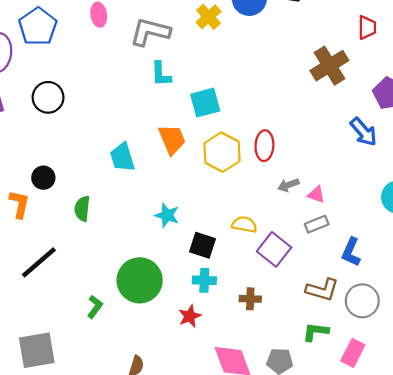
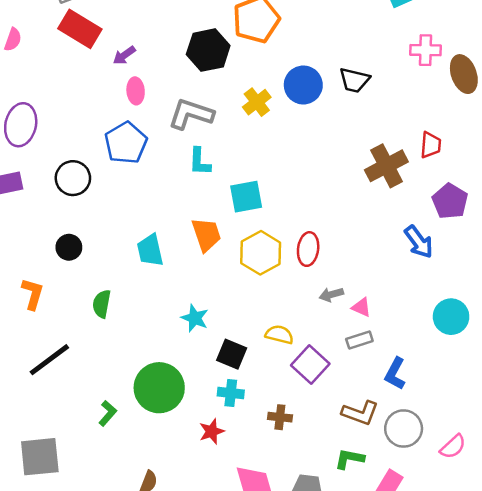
blue pentagon: (38, 27) -> (126, 143), moved
red trapezoid: (367, 27) -> (431, 145), moved
black circle: (43, 178) -> (69, 247), moved

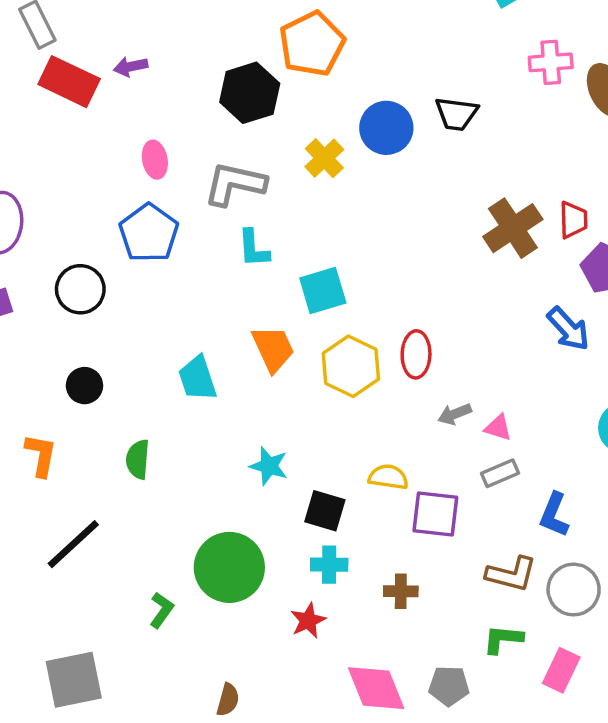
purple arrow: (124, 55) -> (131, 67), moved, turned 30
red trapezoid: (431, 145) -> (573, 220), moved
purple square: (310, 364) -> (435, 514), turned -30

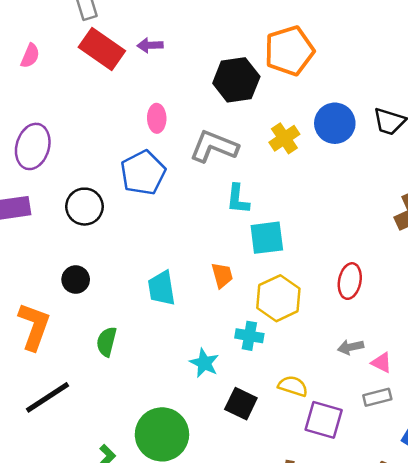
cyan L-shape: (253, 248) -> (238, 199), moved
orange trapezoid: (273, 349) -> (222, 275), size x0.7
red ellipse: (416, 354) -> (350, 281), moved
orange L-shape: (41, 455) -> (34, 326), size x1.4
cyan cross: (329, 565) -> (249, 336), moved

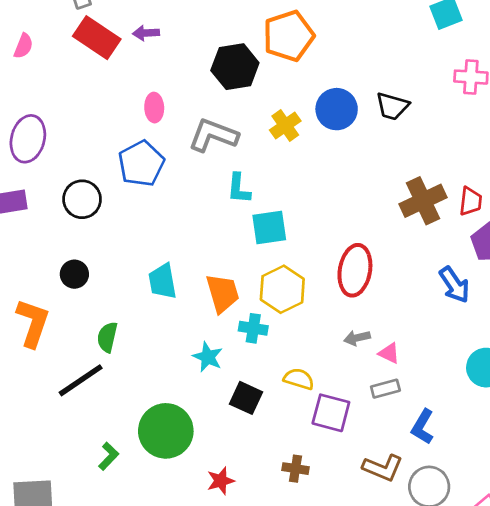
orange trapezoid: (222, 275) -> (223, 293), moved, size x1.5
red ellipse: (350, 281) -> (355, 270), size x1.4
black line: (47, 397) -> (81, 380), moved

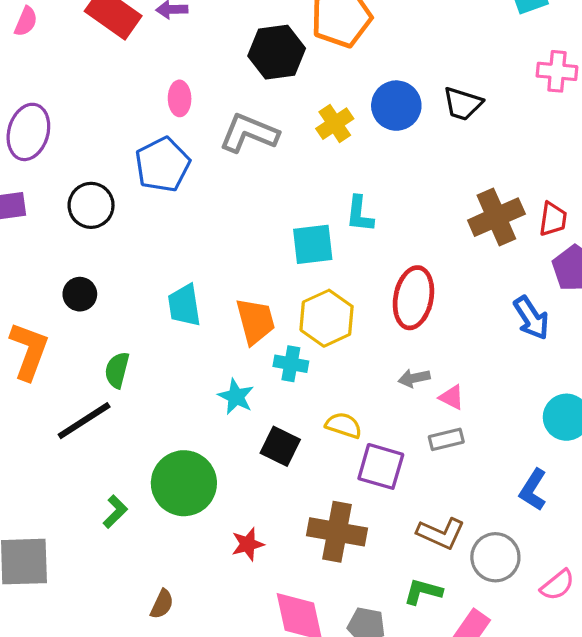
cyan L-shape: (239, 189) -> (360, 214), moved
blue L-shape: (423, 427) -> (533, 490), moved
brown cross: (295, 469) -> (337, 532), size x1.8

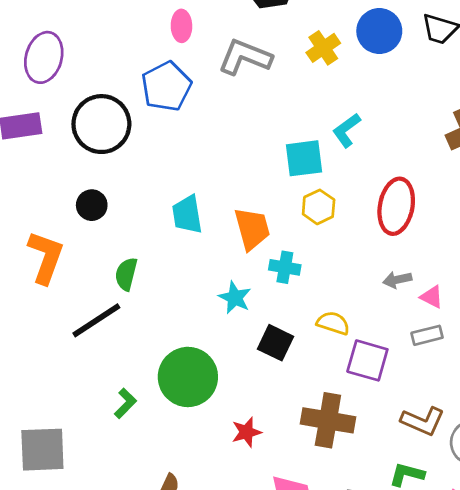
black circle: (91, 205) -> (101, 124), size x1.4
cyan L-shape: (360, 214) -> (347, 130), turned 48
yellow hexagon: (327, 318) -> (319, 207), moved, size x0.7

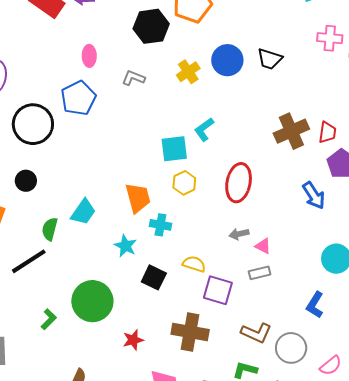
gray L-shape: (245, 57) -> (133, 78), size x0.6
cyan trapezoid: (187, 215) -> (83, 212), moved, turned -136

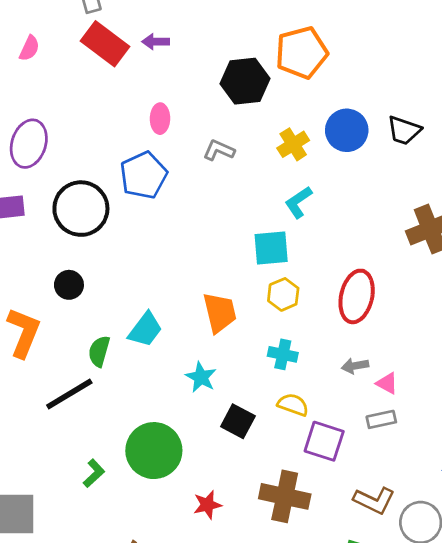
cyan L-shape: (204, 129) -> (298, 202), moved
cyan cross: (160, 225) -> (283, 354), moved

